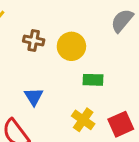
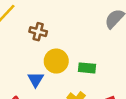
yellow circle: (71, 46) -> (56, 61), moved

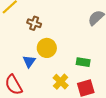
green rectangle: (87, 68) -> (83, 62), moved

